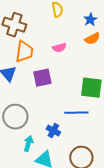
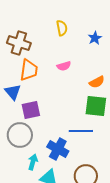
orange semicircle: (92, 39) -> (97, 82), moved
purple square: (42, 78) -> (31, 110), moved
blue cross: (53, 131) -> (58, 149), size x1.5

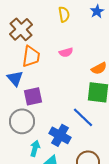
blue star: (95, 38) -> (97, 11), moved
brown cross: (19, 43) -> (21, 29), turned 30
blue line: (81, 131) -> (83, 117), turned 45

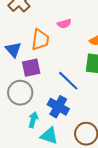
orange trapezoid: (31, 56) -> (40, 40), moved
blue line: (83, 117) -> (68, 81), moved

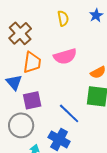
pink semicircle: (64, 24) -> (65, 56), size x1.6
orange trapezoid: (40, 40) -> (32, 62), moved

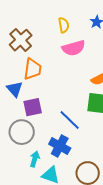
pink semicircle: (65, 56) -> (74, 48), moved

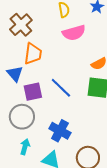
blue line: (70, 120) -> (61, 88), moved
cyan arrow: (35, 159) -> (25, 147), moved

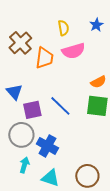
orange trapezoid: (33, 54) -> (44, 58), moved
blue cross: (60, 131) -> (47, 146), moved

